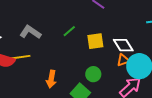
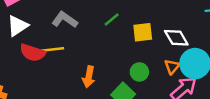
orange triangle: (123, 60) -> (172, 67), moved, turned -32

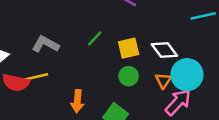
green circle: (139, 72) -> (129, 76), moved

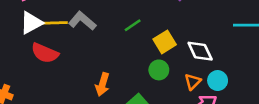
yellow square: (129, 48) -> (165, 42), turned -30
cyan circle: (187, 75) -> (218, 81), size x0.6
yellow line: (36, 77) -> (55, 23), moved

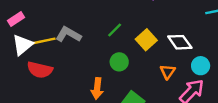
green circle: (159, 70) -> (119, 62), moved
orange triangle: (193, 82) -> (168, 72), moved

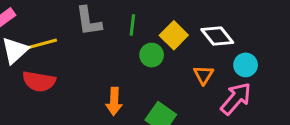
green line: (115, 30) -> (132, 25), turned -35
gray L-shape: (68, 34) -> (89, 21), moved, turned -125
green circle: (119, 62) -> (152, 55), moved

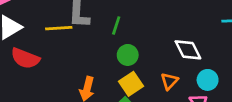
yellow square: (174, 35) -> (131, 84), moved
yellow line: (42, 44) -> (59, 28), moved

